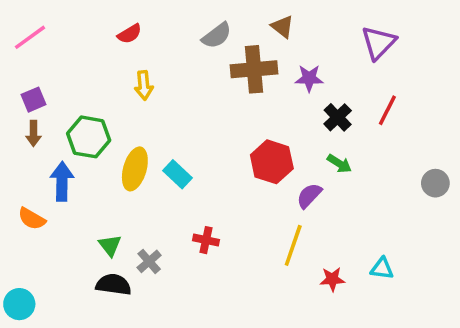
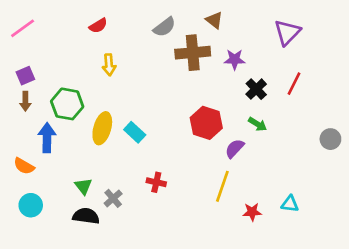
cyan circle: (19, 304) -> (31, 205), moved

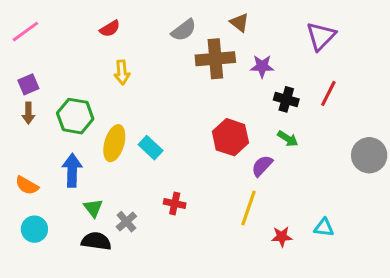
black cross: (256, 89) -> (286, 99), turned -30
blue arrow: (47, 138) -> (72, 170), moved
gray circle: (330, 139) -> (369, 155), size x1.5

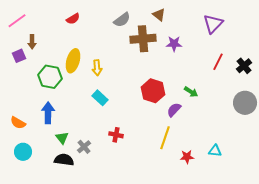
yellow arrow: (122, 72) -> (97, 68), moved
black cross: (286, 99) -> (244, 66), moved, turned 35
brown arrow: (28, 113) -> (32, 42), moved
yellow ellipse: (114, 143) -> (73, 61), moved

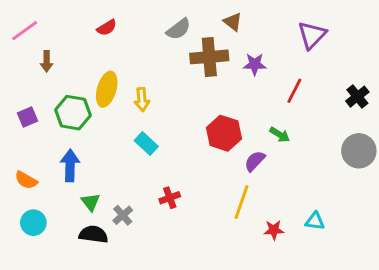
purple square: (19, 56) -> (27, 117), moved
red line: (218, 62) -> (294, 91), moved
red cross: (116, 135) -> (170, 198), turned -32

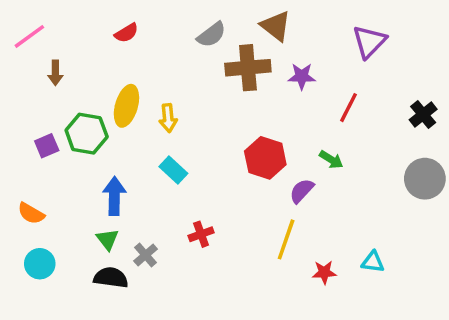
brown triangle: (233, 22) -> (276, 26), size x1.4
purple square: (27, 117) -> (47, 146), moved
blue arrow: (70, 165) -> (114, 196), moved

